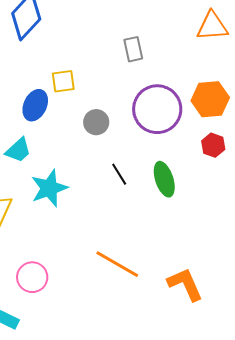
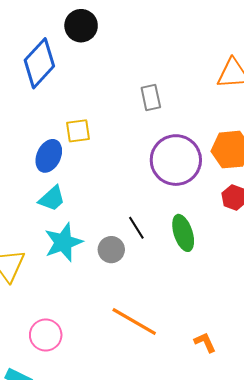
gray circle: (96, 122) -> (111, 250), moved
cyan trapezoid: (18, 150) -> (52, 199), moved
orange L-shape: (185, 284) -> (205, 342), size x0.6

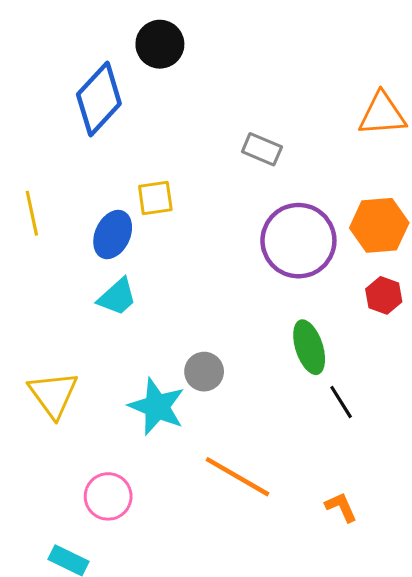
gray rectangle: (151, 98) -> (262, 149), turned -55
black line: (136, 228) -> (341, 402), moved
cyan star: (63, 242) -> (157, 407), moved, turned -30

